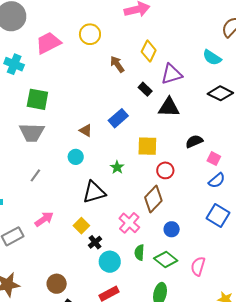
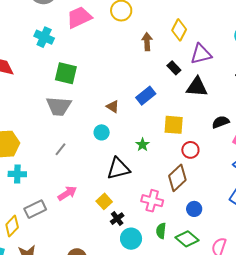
brown arrow: (117, 64) -> (147, 42), turned 30
pink cross: (129, 223) -> (152, 201), turned -30

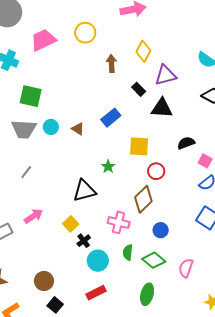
cyan circle: (102, 132) -> (51, 127), moved

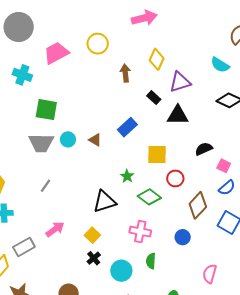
brown diamond: (143, 199) -> (198, 205), moved
black cross: (84, 241) -> (94, 258), moved
green diamond: (154, 260) -> (149, 197), moved

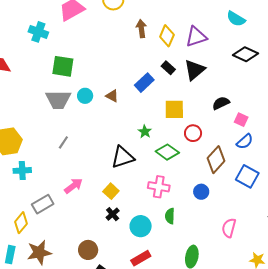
yellow diamond: (157, 59) -> (167, 36), moved
black rectangle: (154, 98) -> (168, 68), moved
black triangle: (178, 115) -> (194, 70), turned -40

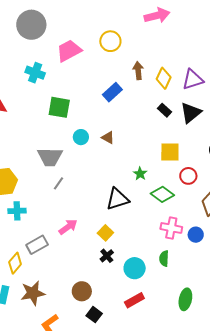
blue rectangle: (144, 83) -> (112, 92), moved
gray trapezoid: (58, 100) -> (50, 157), moved
pink cross: (159, 187) -> (171, 228), moved

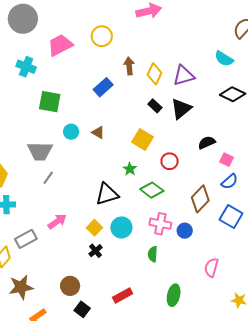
yellow square: (170, 152) -> (142, 139), moved, turned 30
red circle: (188, 176) -> (170, 161), moved
cyan circle: (135, 268) -> (121, 227), moved

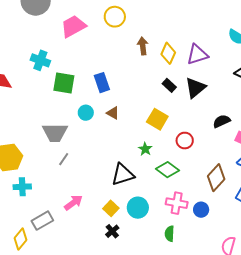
cyan cross: (26, 67) -> (40, 60), moved
blue rectangle: (103, 87) -> (102, 83), moved, turned -66

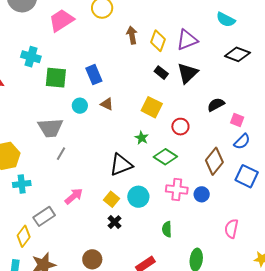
green semicircle: (170, 234) -> (167, 229), moved

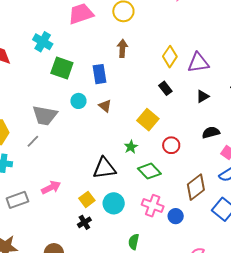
brown arrow: (132, 35) -> (122, 48), moved
black triangle: (187, 73) -> (203, 96), moved, size x0.6
gray line: (61, 154) -> (33, 141), moved

